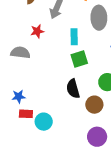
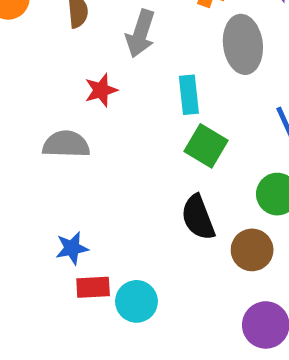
green square: (79, 59) -> (206, 146), turned -36

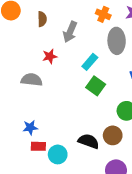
cyan rectangle: (189, 95) -> (90, 62), turned 42
black semicircle: (198, 217) -> (89, 141), moved, turned 126

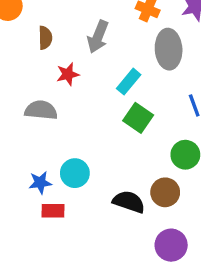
brown semicircle: (42, 19) -> (45, 38), moved
cyan circle: (58, 154) -> (75, 173), moved

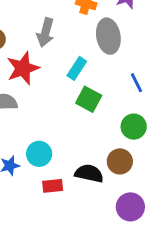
red star: (68, 74) -> (23, 68), size x1.6
red rectangle: (53, 211) -> (53, 186), moved

